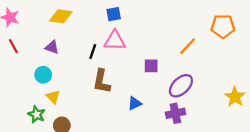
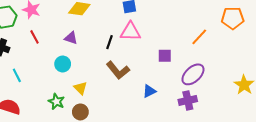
brown L-shape: (102, 81) -> (118, 70), turned -50
yellow triangle: (53, 97) -> (80, 88), moved

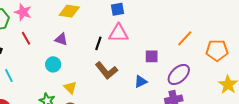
orange pentagon: (233, 18) -> (217, 50), moved
blue triangle: (149, 91) -> (141, 82), moved

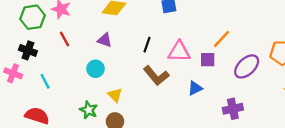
pink triangle: (118, 33) -> (179, 52), moved
orange line: (185, 38) -> (221, 39), moved
purple ellipse: (179, 75) -> (247, 66), moved

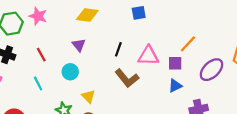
red line: (65, 39) -> (41, 55), moved
purple triangle: (105, 40) -> (79, 45), turned 32
cyan line: (45, 81) -> (38, 84), moved
blue triangle: (195, 88) -> (175, 86), moved

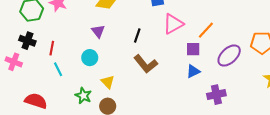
red line: (41, 55) -> (52, 48), moved, turned 40
pink triangle: (148, 56) -> (173, 24), moved, turned -30

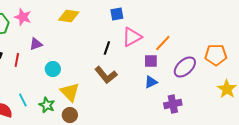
purple triangle: (98, 31) -> (36, 44), moved, turned 48
black line: (137, 35) -> (107, 48), moved
cyan line: (58, 69) -> (23, 100), moved
yellow triangle: (108, 82) -> (70, 92), size x1.5

